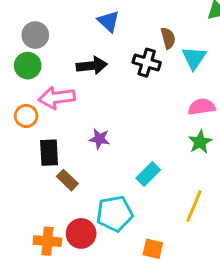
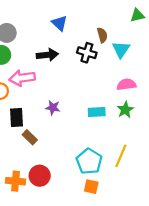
cyan rectangle: (148, 174) -> (97, 112), moved, turned 42
cyan pentagon: (115, 214) -> (89, 161), moved, turned -30

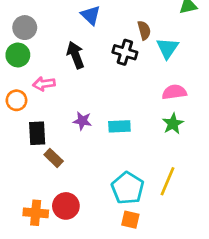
black arrow: (47, 55) -> (75, 55), turned -105
pink arrow: (22, 78) -> (44, 84), size x0.7
cyan rectangle: (97, 112) -> (119, 126), moved

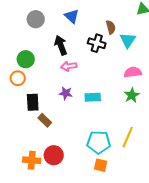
gray circle: (25, 28) -> (36, 19), moved
green circle: (18, 55) -> (26, 59), moved
pink arrow: (44, 84) -> (69, 66), moved
cyan pentagon: (128, 188) -> (99, 142), turned -30

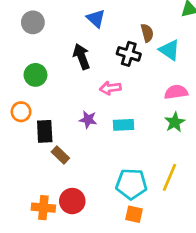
gray circle: (36, 19) -> (33, 22), moved
cyan triangle: (128, 40) -> (169, 50), turned -30
pink arrow: (69, 66) -> (110, 88), moved
orange circle: (18, 78) -> (21, 112), moved

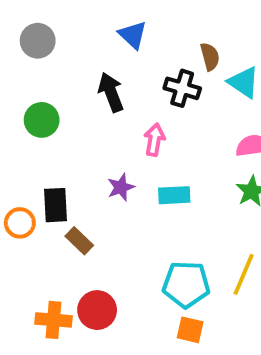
pink arrow: (110, 88) -> (154, 140), turned 108
orange circle: (21, 112) -> (20, 223), moved
purple star: (88, 120) -> (121, 187), turned -30

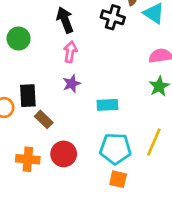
pink arrow: (154, 140) -> (70, 52), moved
cyan rectangle: (174, 195) -> (107, 105), moved
red circle: (97, 310) -> (64, 154), moved
orange cross: (53, 320) -> (28, 159), moved

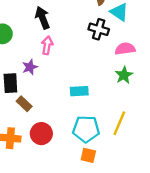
black cross: (113, 17) -> (99, 29), moved
purple star: (72, 84) -> (30, 67), moved

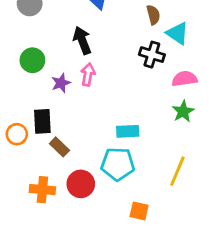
purple star: (30, 67) -> (61, 83), moved
cyan pentagon: (86, 129) -> (118, 164), moved

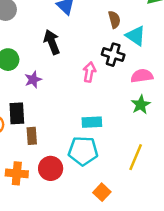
pink arrow: (88, 74) -> (89, 72), moved
brown rectangle: (59, 147) -> (32, 136), turned 42
orange square: (139, 211) -> (102, 192), turned 30

